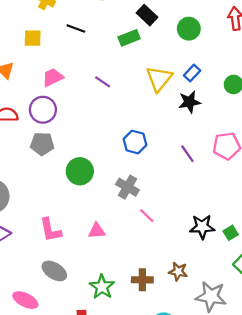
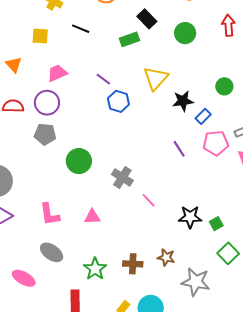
blue rectangle: (192, 73) -> (203, 116), moved
blue hexagon: (135, 142) -> (118, 101), moved
pink line: (147, 216) -> (149, 200), moved

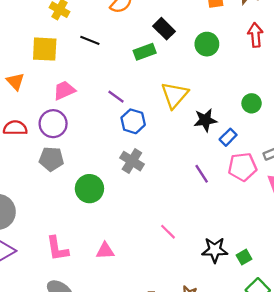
yellow square: (40, 36) -> (45, 49), size x1.4
gray cross: (122, 177) -> (132, 161), moved

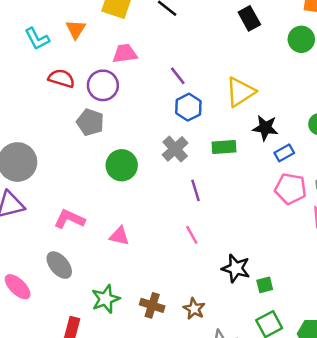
green circle: (207, 44) -> (301, 39), moved
green rectangle: (145, 52) -> (224, 147), moved
purple line: (202, 174) -> (196, 190), moved
pink L-shape: (57, 249) -> (69, 219), turned 108

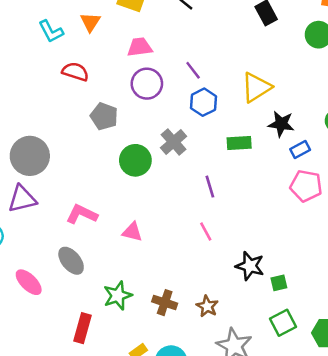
purple circle: (103, 85) -> (147, 84), moved
gray cross: (175, 149) -> (174, 142), moved

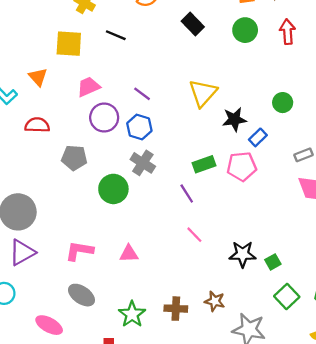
blue hexagon: (204, 102) -> (139, 127), moved
green rectangle: (239, 143) -> (204, 164), moved
pink pentagon: (306, 186) -> (242, 166), moved

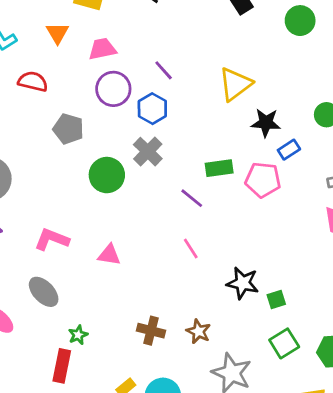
orange triangle: (38, 77) -> (57, 33), moved
purple line: (187, 194) -> (192, 198), turned -30
green star: (132, 314) -> (78, 335), moved, size x0.6

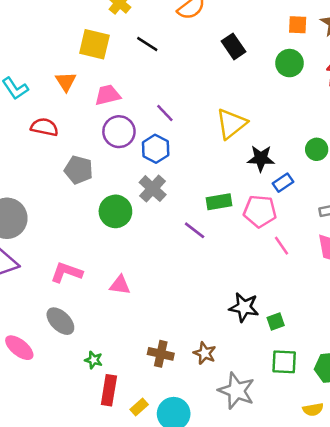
pink line: (191, 248) -> (282, 246), moved
green star: (78, 335) -> (94, 360), turned -30
green square: (284, 343) -> (284, 362), turned 36
red rectangle: (62, 366) -> (109, 390), moved

